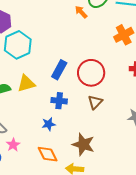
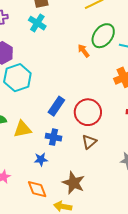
yellow triangle: (26, 84) -> (22, 129), moved

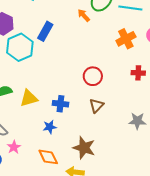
blue rectangle: (56, 106) -> (45, 31), moved
red circle: (88, 112) -> (93, 76), size x0.7

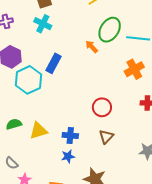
blue star: (50, 127) -> (68, 156), moved

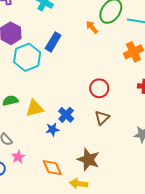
blue cross: (70, 135) -> (66, 115), turned 35
blue star: (68, 156) -> (52, 129), moved

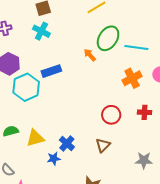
blue rectangle: (53, 42) -> (51, 71), turned 42
red circle: (99, 88) -> (111, 115), moved

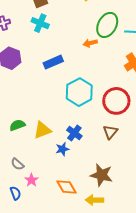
orange arrow: (90, 55) -> (90, 43), turned -56
cyan hexagon: (26, 87) -> (79, 92), moved
red circle: (111, 115) -> (116, 101), size x1.4

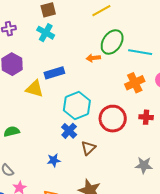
yellow triangle: (42, 130) -> (34, 89), moved, turned 30
brown triangle: (110, 132) -> (88, 148), moved
blue cross: (74, 133) -> (69, 131), moved

